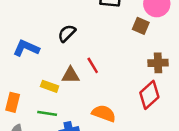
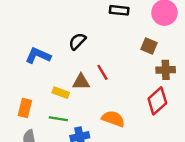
brown square: (141, 26) -> (149, 46), moved

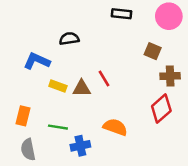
black semicircle: (77, 41) -> (69, 39), moved, turned 36
yellow rectangle: (61, 93) -> (58, 86), moved

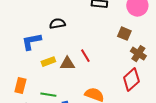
blue L-shape: (37, 61) -> (31, 42), turned -35
brown cross: (170, 76) -> (138, 54), turned 35
yellow rectangle: (58, 86) -> (48, 62), turned -40

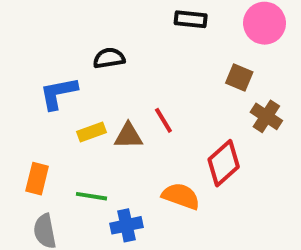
red diamond: (131, 80) -> (224, 163), moved

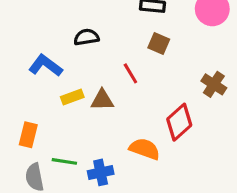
brown square: (239, 78) -> (159, 43), moved
blue L-shape: (58, 93) -> (46, 66), turned 48
red line: (163, 120) -> (130, 73), moved
green line: (91, 196) -> (64, 161), moved

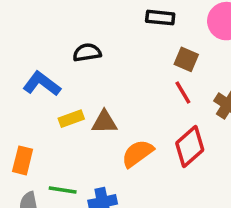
brown square: (159, 43) -> (186, 59), moved
red line: (130, 73) -> (183, 92), moved
orange semicircle: (145, 149) -> (138, 153), moved, turned -56

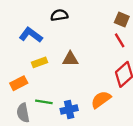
yellow rectangle: (71, 119) -> (40, 62), moved
orange semicircle: (138, 153) -> (101, 100), moved
orange rectangle: (23, 160) -> (19, 83), turned 49

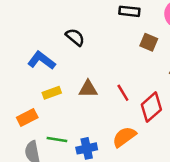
black semicircle: (59, 15) -> (75, 37), turned 49
red line: (120, 40) -> (123, 93), moved

